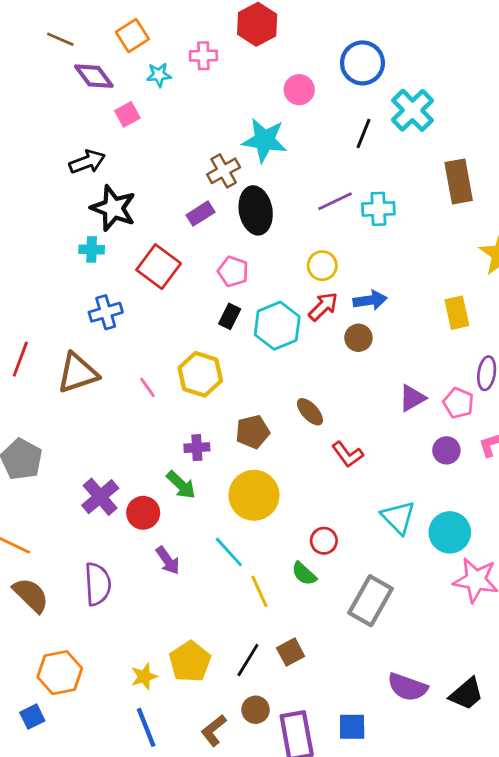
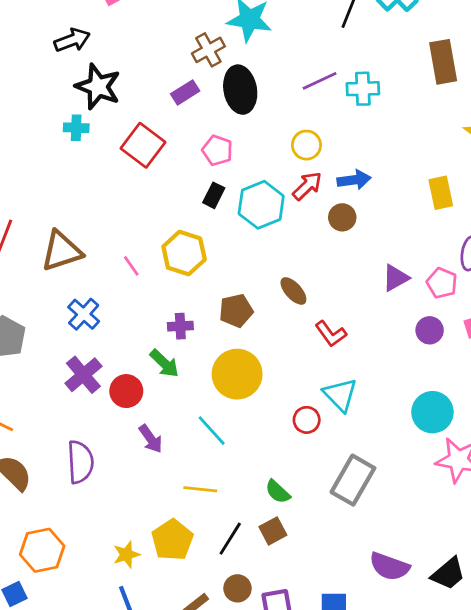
blue cross: (106, 312) -> (84, 314), moved, turned -32
cyan triangle: (398, 517) -> (340, 395), moved
green semicircle: (304, 574) -> (278, 492), moved
yellow line: (259, 591) -> (200, 489), moved, turned -60

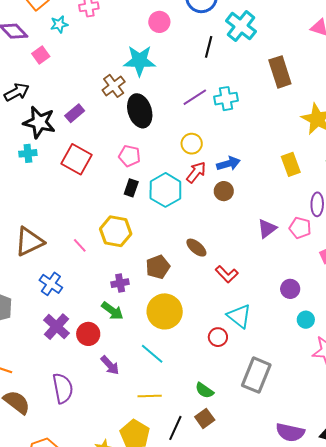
purple rectangle: (185, 92) -> (75, 113), moved
purple circle: (430, 330) -> (290, 289), moved
cyan circle: (432, 412) -> (306, 320), size x0.6

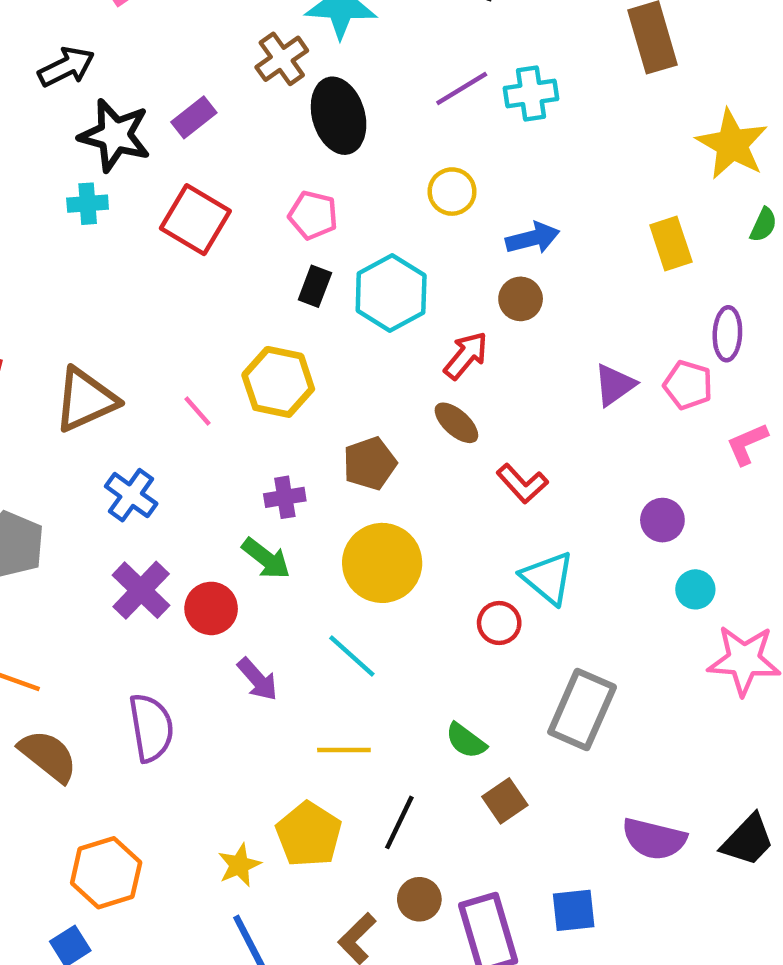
red arrow: (196, 172) -> (466, 356), moved
brown square: (205, 418) -> (505, 801), moved

